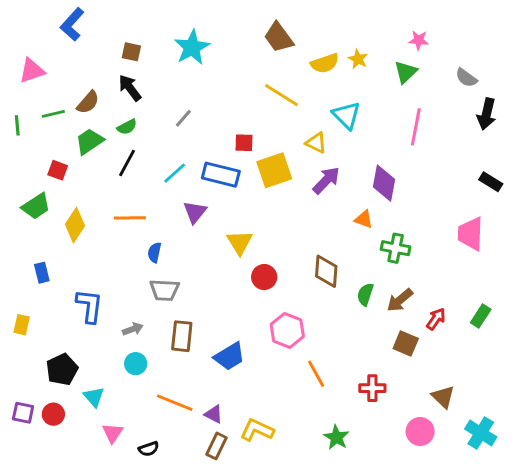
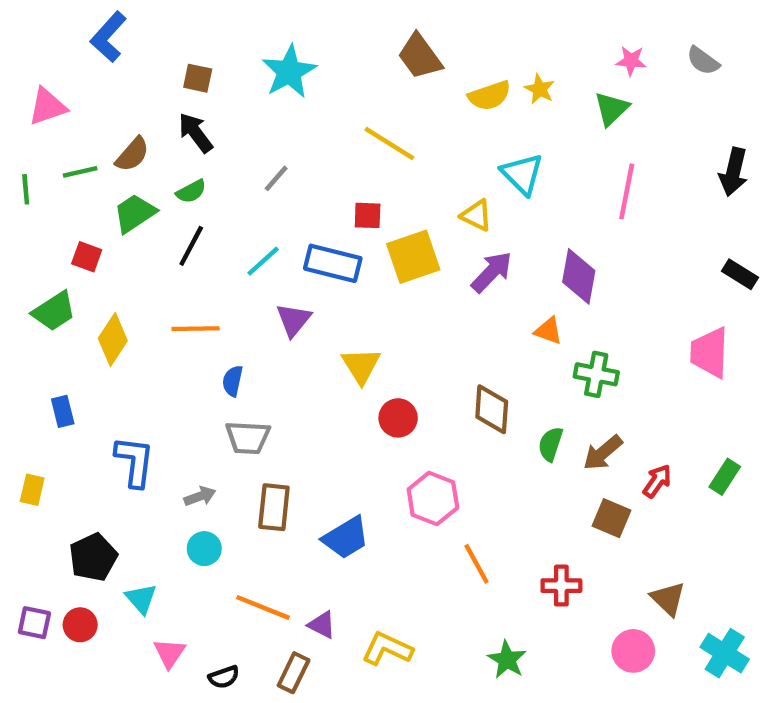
gray semicircle: (466, 78) -> (703, 61), moved
yellow line: (281, 95) -> (389, 144), moved
brown rectangle: (217, 446) -> (294, 673), moved

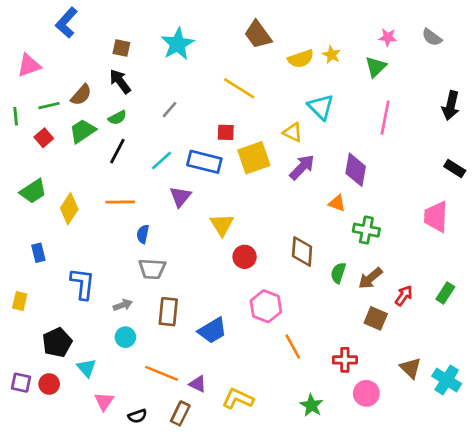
red square: (87, 257) -> (44, 138), moved, turned 30
pink circle: (633, 651) -> (366, 393), moved
cyan cross: (725, 653) -> (447, 380), moved

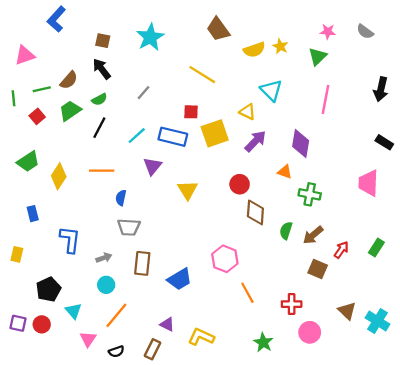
red circle: (245, 257) -> (240, 184), moved
orange line: (162, 373) -> (116, 315), moved, turned -72

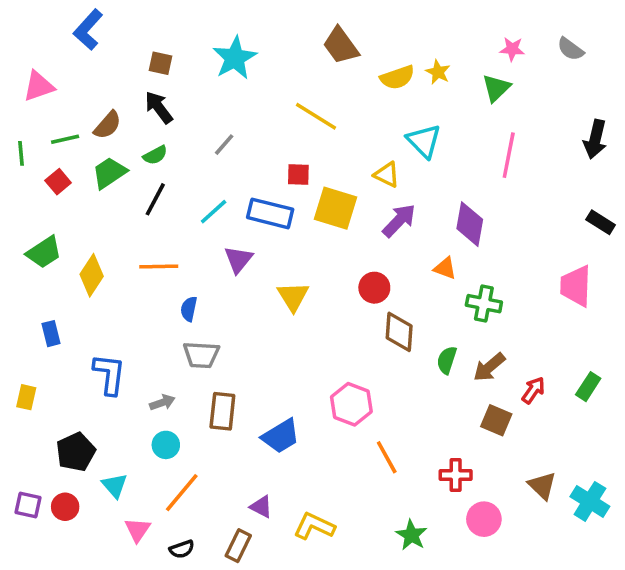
yellow square: (215, 133) -> (335, 208), turned 36

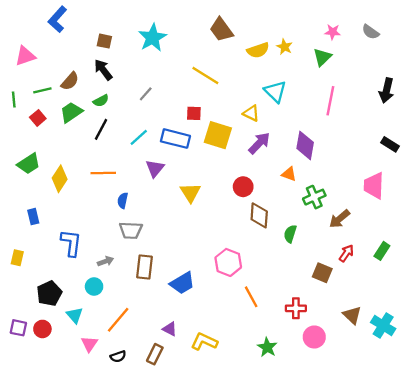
green cross: (484, 304) -> (314, 197), turned -35
brown arrow: (489, 367) -> (339, 219), moved
cyan circle: (166, 445) -> (94, 287), moved

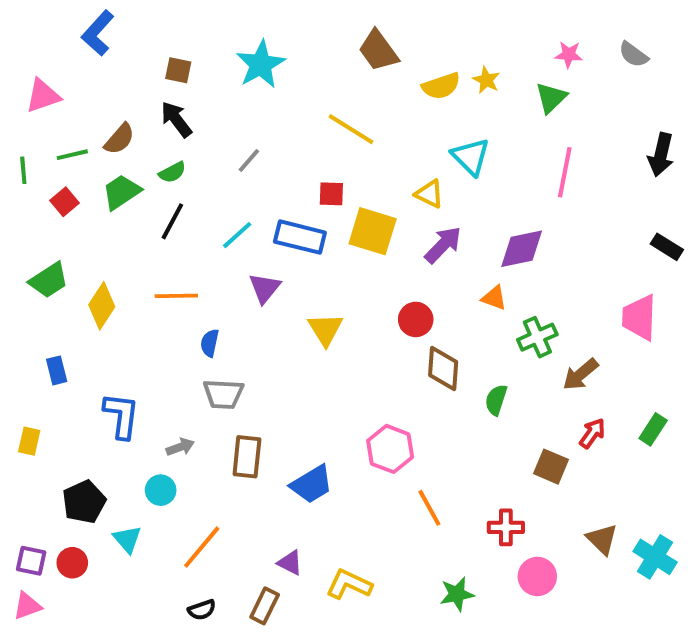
purple diamond: (305, 145) -> (522, 249), turned 68
pink triangle: (89, 344) -> (27, 606), moved, turned 36
green star: (267, 347) -> (457, 594), turned 30

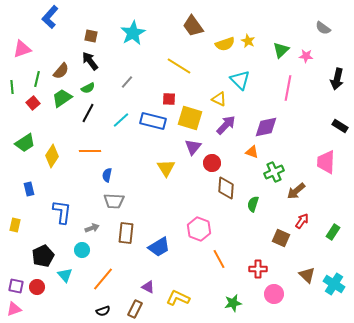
pink star: (569, 55) -> (306, 56), moved
green line: (72, 155) -> (37, 79), turned -63
purple triangle: (265, 288) -> (193, 147), moved
green rectangle: (653, 429) -> (333, 232), moved

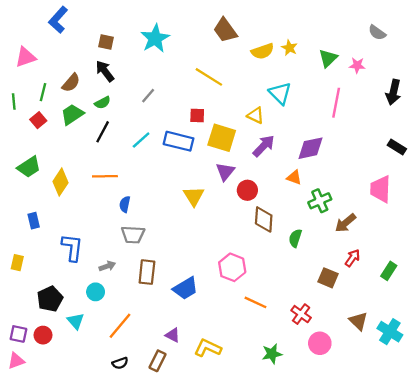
orange line: (219, 259) -> (256, 302), turned -36
red cross: (258, 269) -> (301, 314), turned 36

